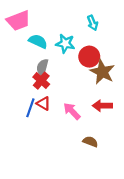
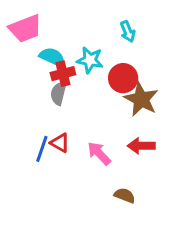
red cross: (41, 81) -> (63, 74), moved, turned 35

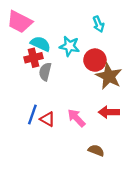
pink trapezoid: (25, 28) -> (20, 22), turned 48
red cross: (63, 74) -> (34, 58), moved
red triangle: (60, 143) -> (47, 119), moved

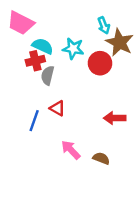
brown star: (109, 76) -> (120, 42), moved
pink arrow: (76, 118) -> (71, 150), moved
red triangle: (47, 119) -> (57, 108), moved

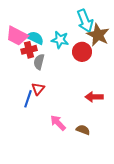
pink trapezoid: (21, 23) -> (17, 36), moved
cyan arrow: (104, 25) -> (85, 21), size x1.6
red triangle: (57, 108) -> (38, 89), moved, turned 40

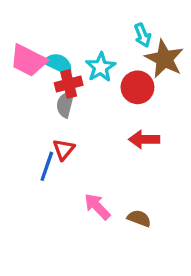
cyan arrow: (85, 21) -> (143, 35), size x0.6
cyan star: (60, 40) -> (101, 67), turned 30
red cross: (29, 50) -> (69, 84), moved
red arrow: (94, 97) -> (144, 139), moved

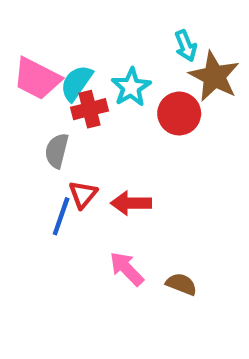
cyan semicircle: (59, 64) -> (76, 83), turned -80
gray semicircle: (65, 104) -> (57, 151), moved
red arrow: (144, 139) -> (131, 203), moved

